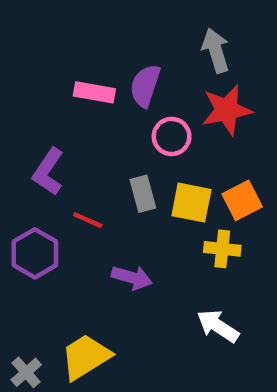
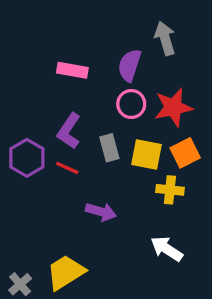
purple semicircle: (145, 86) -> (130, 65), moved
red star: (227, 110) -> (173, 107), moved
purple L-shape: (48, 172) -> (69, 131), moved
purple hexagon: (35, 253) -> (27, 158), moved

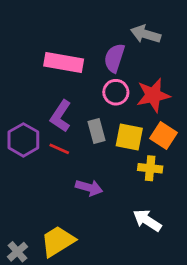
gray arrow: (165, 38) -> (146, 34), turned -56
pink rectangle: (72, 70) -> (64, 62), size x1.4
orange square: (185, 153) -> (164, 135), turned -30

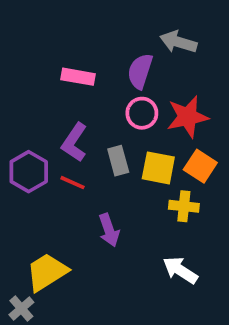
pink rectangle: (64, 62) -> (78, 77), size x0.7
purple arrow: (89, 188) -> (109, 230), turned 55
yellow trapezoid: (58, 241) -> (47, 272), moved

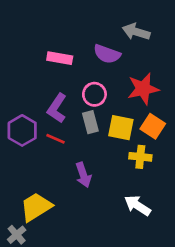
purple semicircle: (140, 71) -> (107, 54), turned -88
pink circle: (142, 113) -> (94, 94), moved

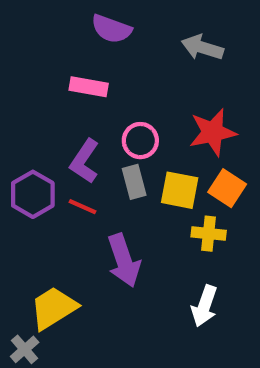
purple semicircle: (107, 54) -> (111, 29), moved
purple arrow: (83, 175) -> (124, 260), size x1.4
white arrow: (138, 205) -> (204, 306), turned -104

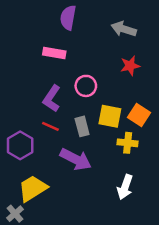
purple semicircle: (111, 29) -> (68, 18), turned 80
red star: (213, 132) -> (130, 66), moved, size x0.7
gray rectangle: (134, 182) -> (82, 126), moved
purple hexagon: (33, 194) -> (20, 145), moved
purple arrow: (124, 260) -> (76, 159), turned -44

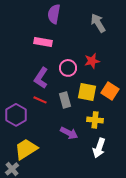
gray arrow: (124, 29) -> (98, 23), turned 42
red star: (130, 66) -> (92, 61), moved
yellow cross: (128, 143) -> (95, 120), moved
purple arrow: (76, 159) -> (69, 133), moved, size x0.7

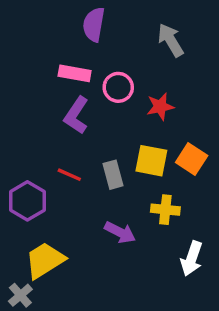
pink circle: (68, 68) -> (118, 87), moved
purple L-shape: (41, 78) -> (76, 115), moved
white arrow: (99, 148) -> (192, 259), moved

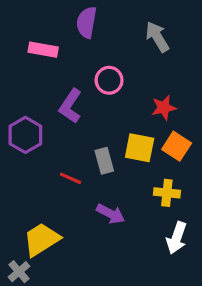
pink rectangle: (75, 73) -> (43, 50), moved
red star: (160, 107) -> (164, 108), moved
red line: (69, 175) -> (70, 178), moved
purple hexagon: (27, 201) -> (25, 135), moved
yellow cross: (165, 210) -> (167, 193), moved

